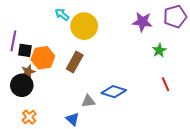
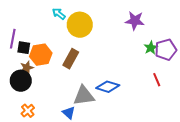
purple pentagon: (175, 17) -> (166, 50), moved
gray triangle: (88, 101) -> (84, 96), size x1.6

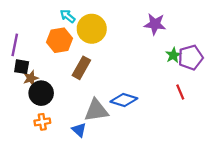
black square: (24, 48) -> (22, 67), moved
orange hexagon: (41, 55) -> (60, 40), moved
black circle: (21, 81) -> (41, 93), moved
orange cross: (28, 111) -> (42, 122), moved, turned 32

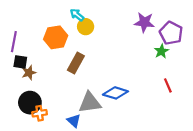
cyan arrow: (68, 16) -> (77, 15), moved
yellow circle: (92, 29) -> (86, 27), size x0.6
purple pentagon: (191, 57) -> (171, 33), moved, turned -30
black circle: (41, 93) -> (30, 103), moved

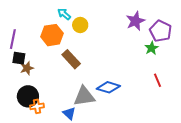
cyan arrow: (77, 15) -> (64, 14), moved
purple star: (144, 22) -> (135, 21), turned -30
brown rectangle: (76, 63) -> (71, 59), turned -72

